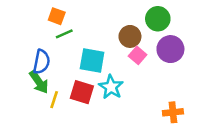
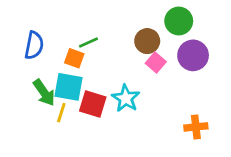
orange square: (57, 16) -> (74, 58), moved
green line: (64, 34) -> (88, 42), moved
cyan square: (92, 60) -> (68, 87), moved
blue semicircle: (42, 62) -> (34, 45), moved

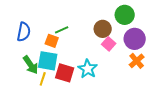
orange cross: (196, 127) -> (137, 61), moved, turned -35

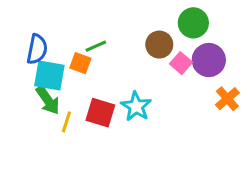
pink square: (109, 44) -> (181, 63), moved
cyan square: (48, 61) -> (49, 75), moved
orange cross: (137, 61) -> (227, 99), moved

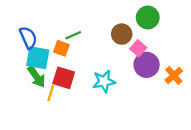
blue semicircle: (37, 49) -> (28, 38), turned -35
purple circle: (209, 60) -> (147, 65), moved
cyan star: (136, 106) -> (104, 81), turned 30
red square: (100, 113) -> (64, 78), moved

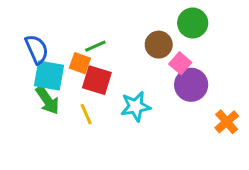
orange cross: (174, 75) -> (227, 122), moved
red square: (64, 78) -> (97, 80), moved
yellow line: (51, 93) -> (86, 114), moved, turned -42

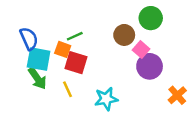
cyan star: (136, 106) -> (106, 99), moved

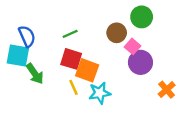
orange square: (63, 49) -> (87, 70), moved, size x1.5
cyan square: (39, 59) -> (18, 56), moved
yellow line: (68, 89) -> (73, 87), moved

